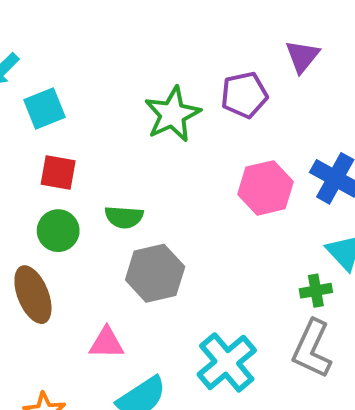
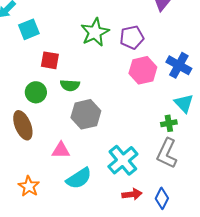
purple pentagon: (244, 95) -> (132, 37), moved
red square: (58, 172) -> (50, 60), moved

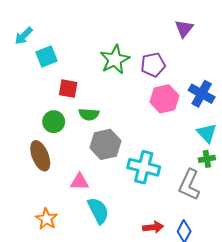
green cross: (169, 123) -> (207, 159), moved
cyan cross: (123, 160) -> (144, 167), moved, turned -36
cyan semicircle: (79, 178) -> (98, 211), turned -84

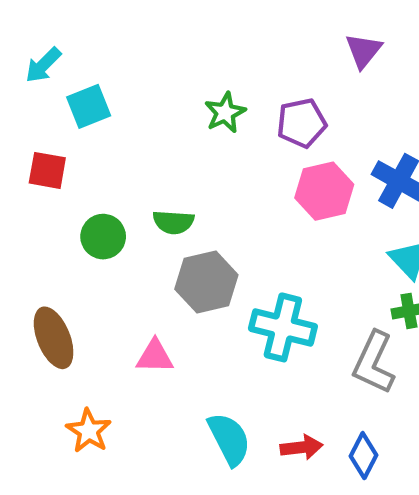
green star: (115, 60) -> (225, 113), size x0.7
red square: (68, 89) -> (47, 170), moved
brown ellipse: (40, 156) -> (54, 338), moved
cyan semicircle: (98, 211) -> (229, 439), moved

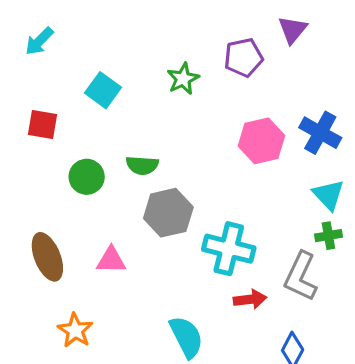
cyan square: (89, 106) -> (103, 90), moved, turned -32
purple pentagon: (301, 123) -> (243, 57), moved
pink triangle: (155, 356) -> (111, 260), moved
red arrow: (301, 447) -> (250, 299), moved

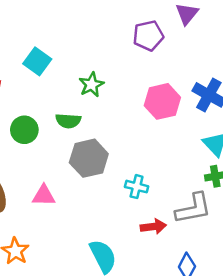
green star: (183, 79) -> (91, 85), moved
cyan cross: (229, 249) -> (137, 187), size x0.6
gray L-shape: (301, 276) -> (193, 208), turned -126

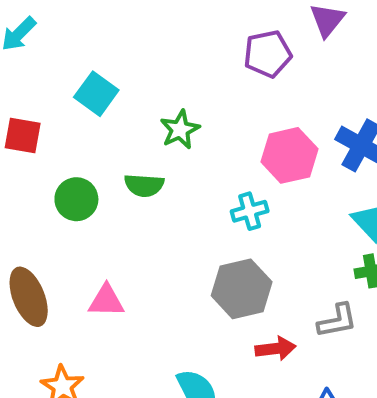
gray hexagon: (89, 158) -> (242, 289), moved
cyan cross: (137, 187) -> (250, 211), moved, turned -30
gray L-shape: (193, 208) -> (337, 321), size x0.7

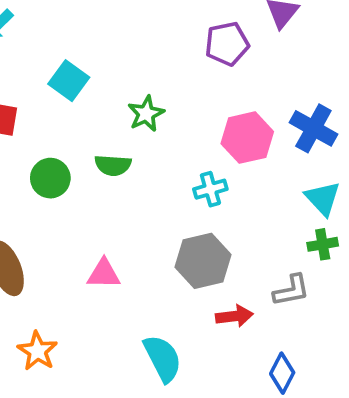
pink triangle: (106, 301) -> (104, 274), moved

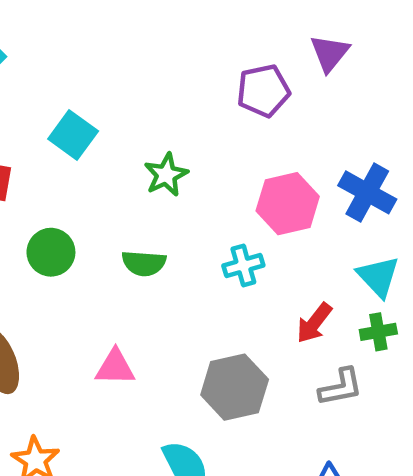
green semicircle: (113, 165) -> (144, 263), moved
gray hexagon: (203, 261) -> (235, 387), moved
red arrow: (234, 316) -> (314, 323), moved, turned 135

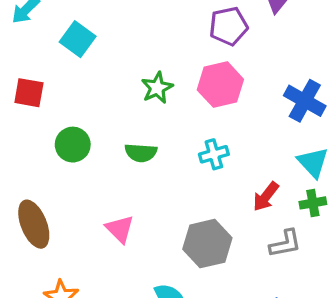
cyan square: (73, 135) -> (78, 39), moved
pink hexagon: (288, 204) -> (220, 85), moved
pink triangle: (115, 367) -> (120, 229), turned 44

